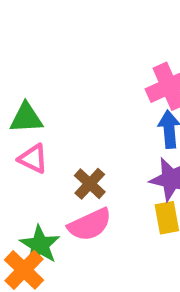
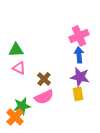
green star: (40, 245) -> (22, 106), turned 30

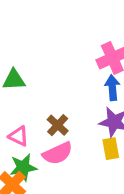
pink triangle: (19, 68) -> (19, 136), moved

